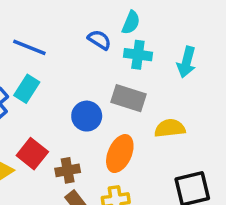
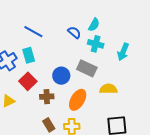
cyan rectangle: (27, 89) -> (29, 55), turned -56
red square: (32, 154) -> (28, 81), moved
brown cross: (68, 170) -> (47, 97), moved

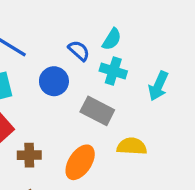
blue circle: (61, 76) -> (54, 81), moved

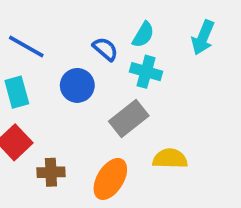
cyan arrow: (158, 86) -> (203, 38), moved
gray rectangle: (97, 111) -> (129, 119), turned -64

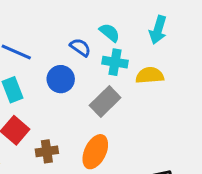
cyan semicircle: (143, 35) -> (110, 33), turned -75
yellow semicircle: (170, 159) -> (150, 75), moved

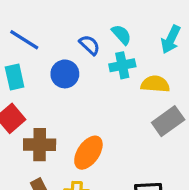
cyan cross: (115, 62) -> (122, 65), turned -30
gray rectangle: (105, 101) -> (168, 121), moved
brown cross: (47, 151) -> (40, 145), size x1.4

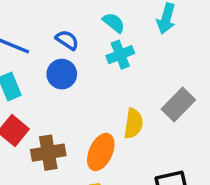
blue semicircle: (90, 45) -> (67, 40), moved
yellow semicircle: (155, 84) -> (133, 123), moved, turned 104

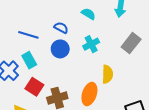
cyan cross: (120, 55) -> (91, 44), moved
gray rectangle: (178, 105) -> (131, 43), moved

